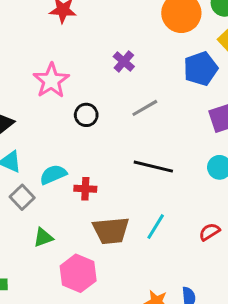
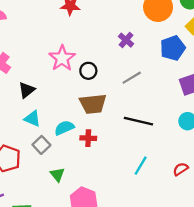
purple cross: (124, 62) -> (126, 40), moved
black circle: (86, 115) -> (88, 71), moved
brown trapezoid: (111, 231) -> (93, 104), moved
green triangle: (43, 237) -> (57, 175), turned -49

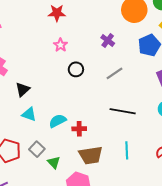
pink star: (62, 58) -> (61, 45), moved, size x0.6
brown trapezoid: (93, 104) -> (91, 155), moved
gray square: (41, 145) -> (37, 149), moved
cyan line: (141, 166) -> (127, 150), turned -30

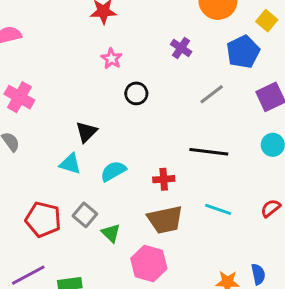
gray line: (115, 73) -> (212, 94), moved
black triangle: (23, 89) -> (86, 132), moved
red cross: (79, 129) -> (164, 179), moved
cyan line: (127, 150) -> (218, 209), turned -66

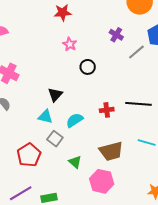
gray line: (212, 94) -> (136, 52), moved
red cross: (164, 179) -> (107, 110), moved
gray square: (85, 215) -> (55, 139), moved
red pentagon: (43, 219) -> (29, 155), turned 30

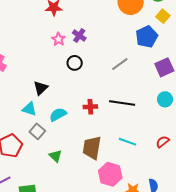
purple cross: (116, 35) -> (79, 35), moved
gray line: (136, 52) -> (120, 64), moved
brown trapezoid: (111, 151) -> (92, 148), turned 110
pink hexagon: (102, 181) -> (110, 174), moved

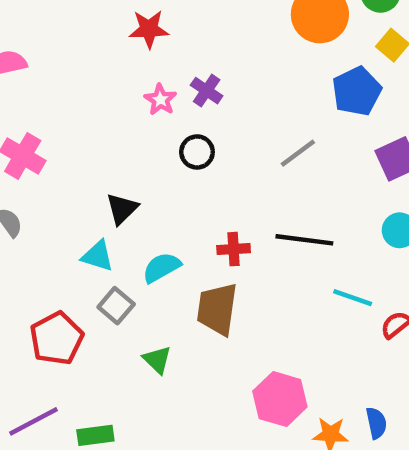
cyan line: (127, 142) -> (353, 298), moved
brown trapezoid: (92, 148) -> (217, 309), moved

